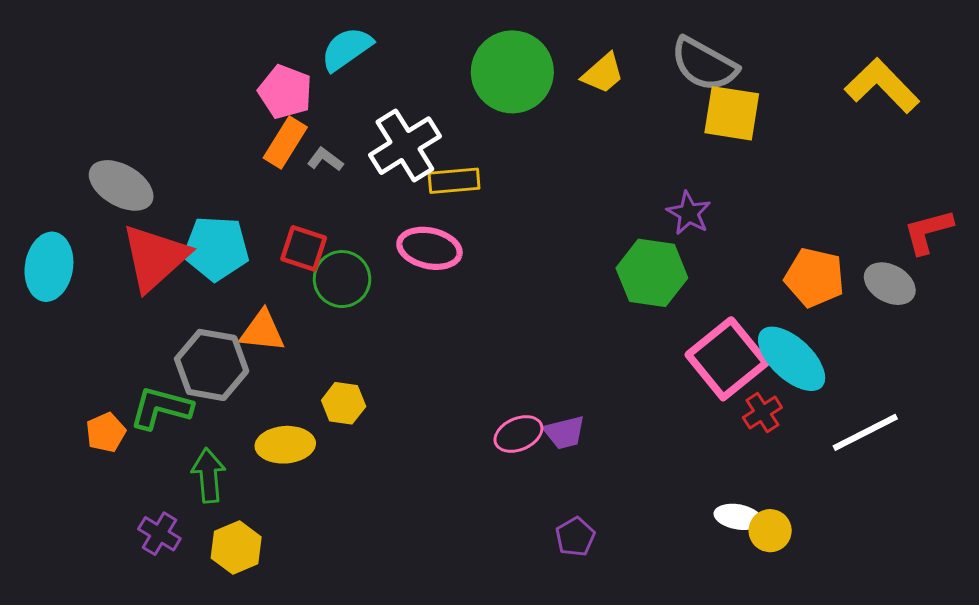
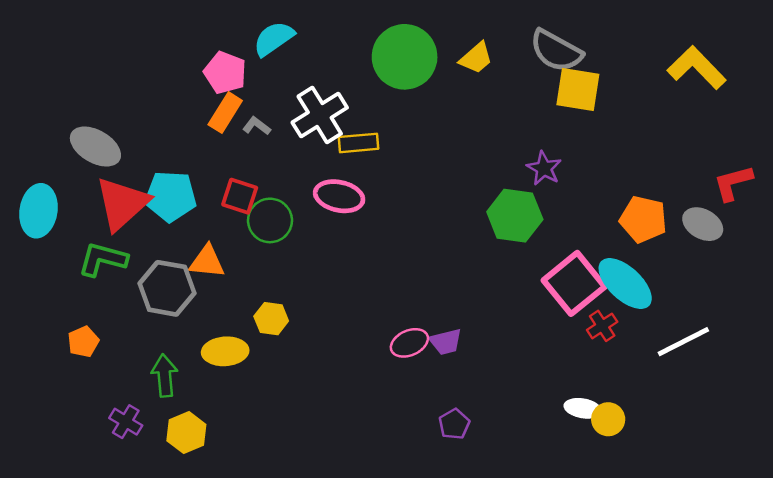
green L-shape: (161, 408) -> (103, 259), moved

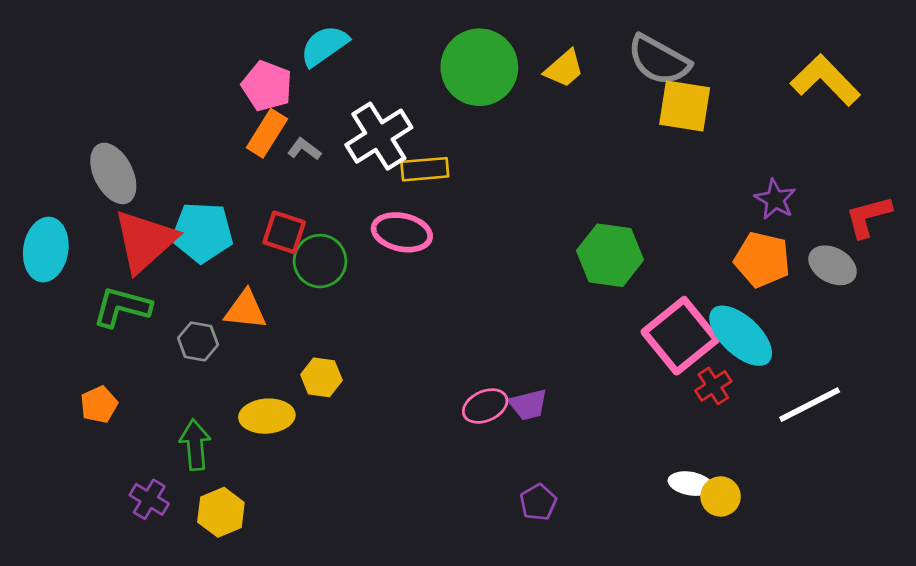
gray ellipse: (95, 147) -> (113, 173), turned 33
purple star: (544, 168) -> (775, 199), moved
gray hexagon: (167, 288) -> (198, 341), size x0.6

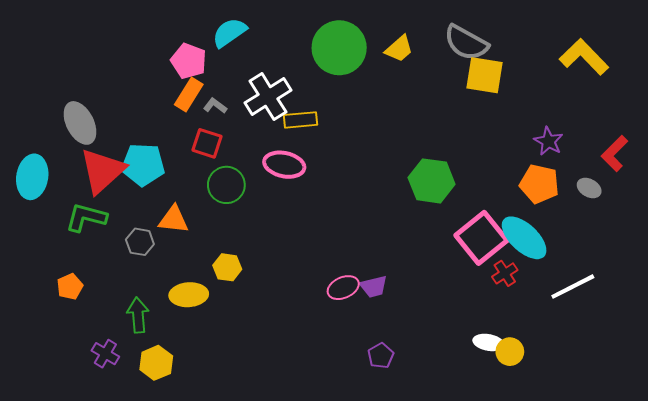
red L-shape: (868, 217) -> (615, 153), turned -30
red square: (284, 232) -> (207, 143), moved
gray ellipse: (833, 265) -> (589, 188), size x0.7

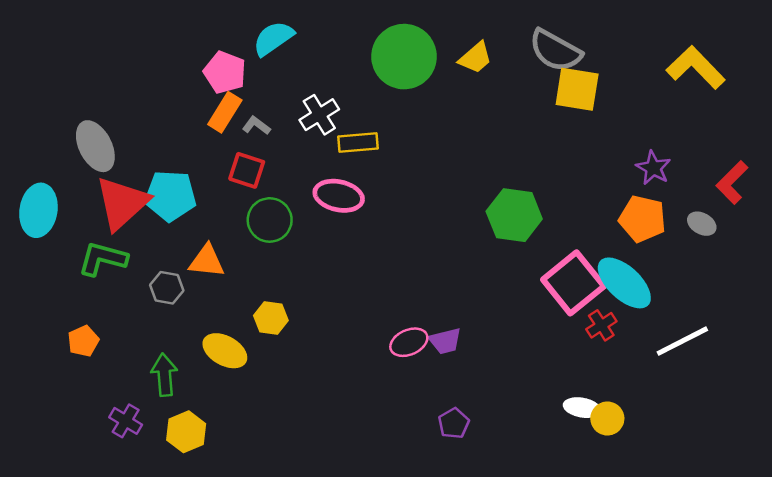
white cross: (268, 97) -> (319, 115), size x0.7
yellow ellipse: (189, 295) -> (225, 351), turned 33

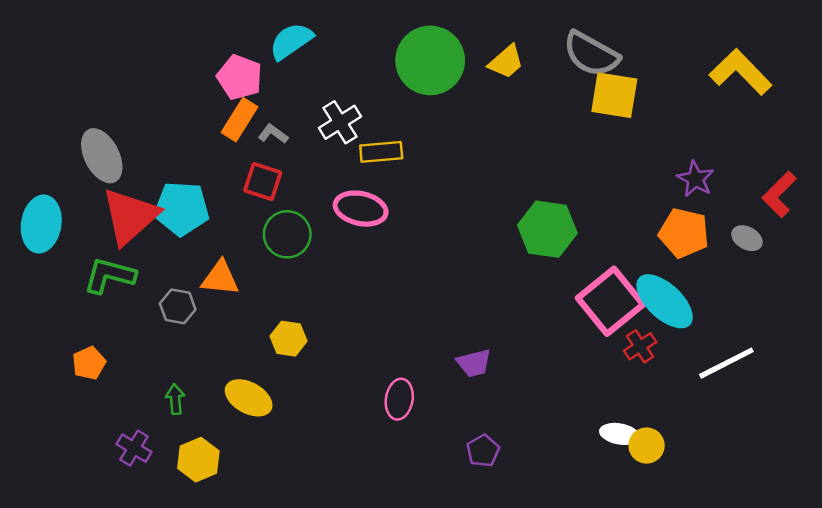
pink ellipse: (409, 342) -> (399, 399), moved, turned -57
yellow ellipse: (225, 351) -> (249, 398), moved
green arrow: (164, 375) -> (175, 399), size x0.7

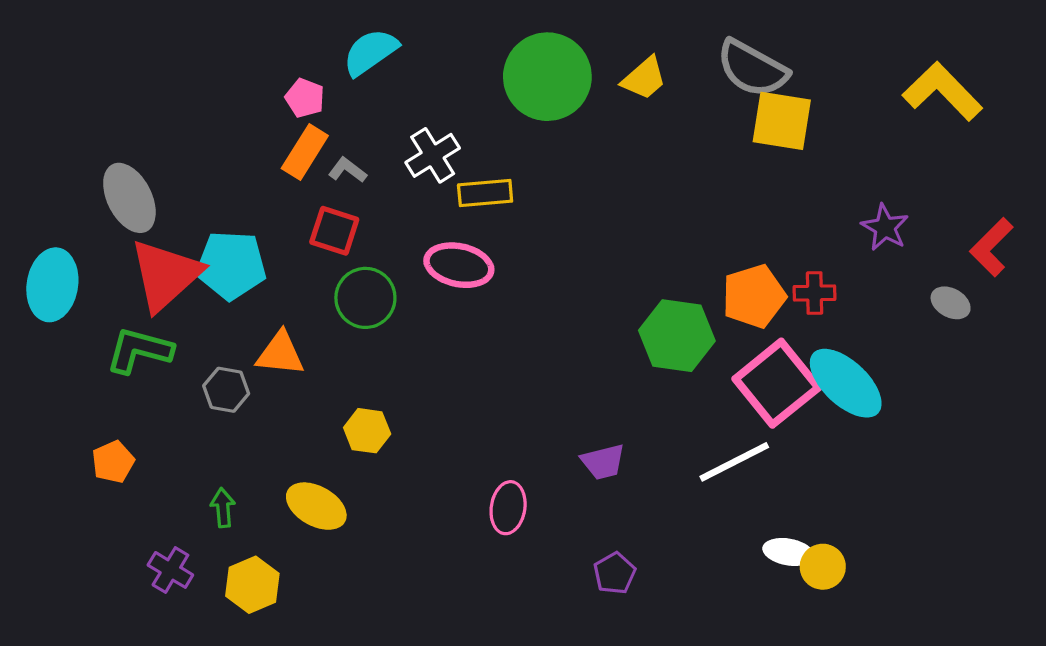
pink pentagon: (240, 77) -> (305, 98), size x0.7
green hexagon: (547, 229) -> (677, 336), moved
orange pentagon: (684, 233) -> (754, 296), moved, turned -30
red cross: (640, 346) -> (815, 293), moved, turned 32
white line: (726, 363) -> (734, 462), moved

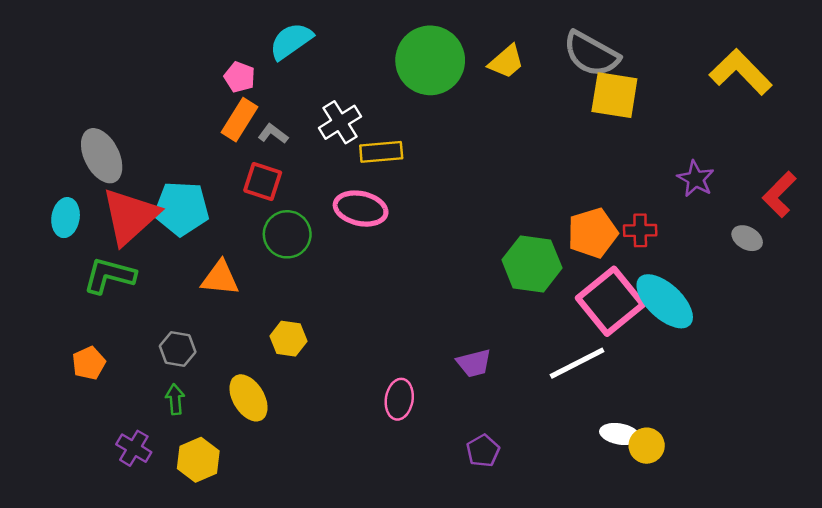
cyan ellipse: (52, 285) -> (66, 218), moved, size x0.7
gray hexagon: (226, 390) -> (178, 349), moved
yellow ellipse: (316, 506) -> (249, 398), turned 30

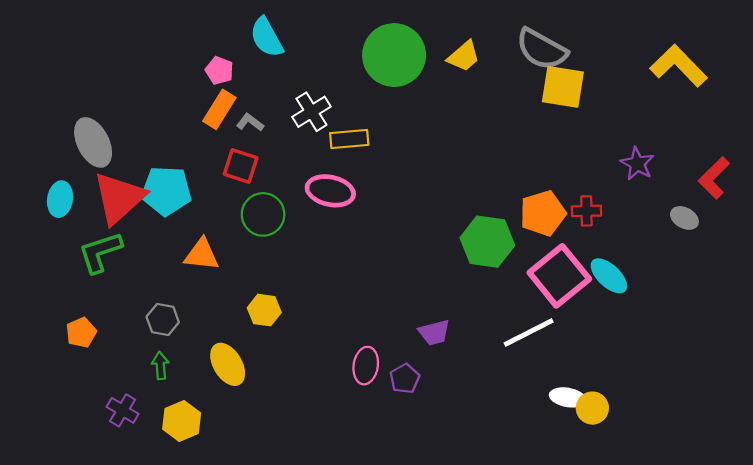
cyan semicircle: (291, 41) -> (267, 37), turned -84
green L-shape: (109, 276) -> (100, 252), turned -33
cyan ellipse: (665, 301) -> (609, 276), size x0.7
purple pentagon: (483, 451) -> (405, 379), moved

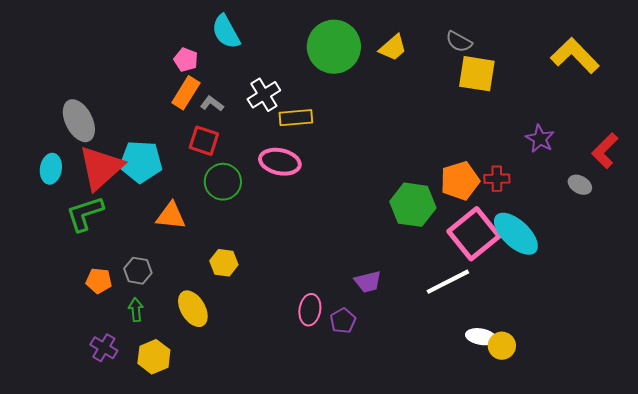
gray semicircle: (542, 49) -> (459, 42), size x0.6
cyan ellipse: (609, 276) -> (516, 234), size x1.4
orange pentagon: (81, 332) -> (99, 281), moved, turned 30

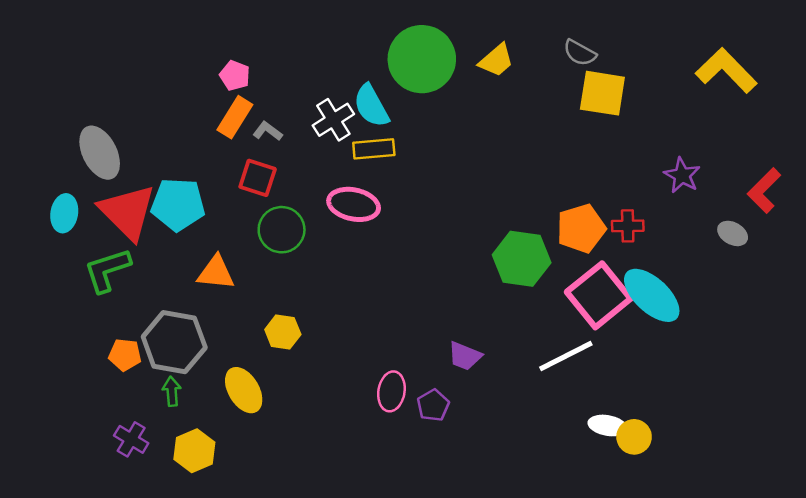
cyan semicircle: (226, 32) -> (371, 106), moved
red triangle: (101, 168) -> (127, 212), turned -33
gray hexagon: (138, 271) -> (174, 342), size x1.8
purple trapezoid: (368, 282) -> (465, 356), turned 36

